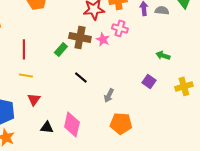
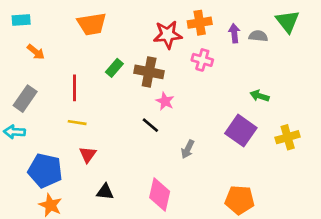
pink star: (103, 39) -> (165, 101), moved
green rectangle: (61, 49) -> (114, 68), moved
purple square: (149, 81) -> (241, 131), size x1.6
orange pentagon: (121, 123) -> (240, 200), moved
pink diamond: (72, 124) -> (160, 194), moved

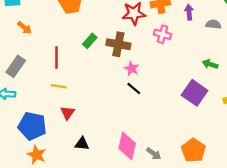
gray semicircle: (258, 36) -> (213, 24), moved
black line: (150, 125) -> (134, 88), moved
gray arrow: (188, 149) -> (154, 154), moved, turned -80
orange pentagon: (240, 200) -> (193, 150), turned 30

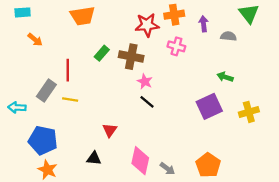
gray rectangle: (16, 66) -> (46, 91), moved
purple square: (195, 93) -> (209, 106), turned 30
red triangle: (68, 113) -> (110, 130), moved

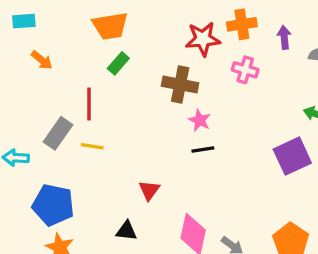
green rectangle: (102, 53) -> (118, 63), moved
black line: (147, 102) -> (203, 150), turned -49

